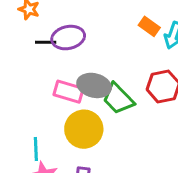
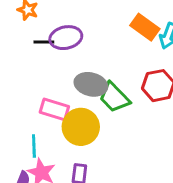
orange rectangle: (149, 26) -> (145, 27), size x1.4
pink rectangle: (69, 92) -> (54, 109), moved

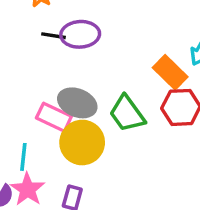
orange rectangle: (145, 27) -> (170, 72), moved
gray ellipse: (91, 84) -> (77, 103), moved

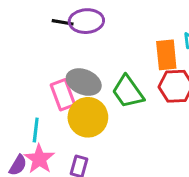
orange rectangle: (170, 72) -> (166, 55), turned 40
pink rectangle: (54, 117) -> (63, 95), turned 44

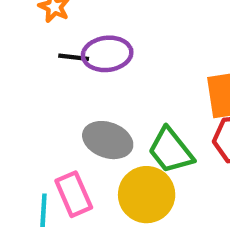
pink rectangle: (63, 95) -> (74, 194), moved
yellow circle: (88, 117) -> (147, 195), moved

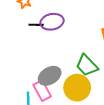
gray ellipse: (108, 140) -> (50, 76), moved, turned -45

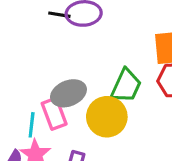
green trapezoid: (87, 65) -> (126, 86), turned -120

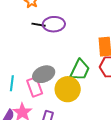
cyan line: (32, 125) -> (12, 83), moved

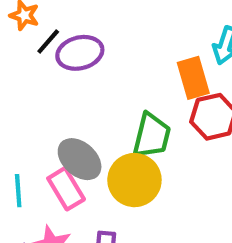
black line: (39, 25) -> (48, 42), moved, turned -48
gray ellipse: (44, 74) -> (80, 159), turned 75

